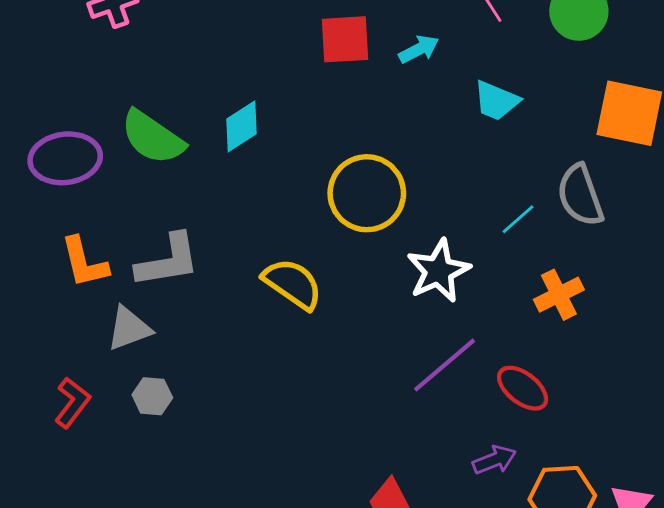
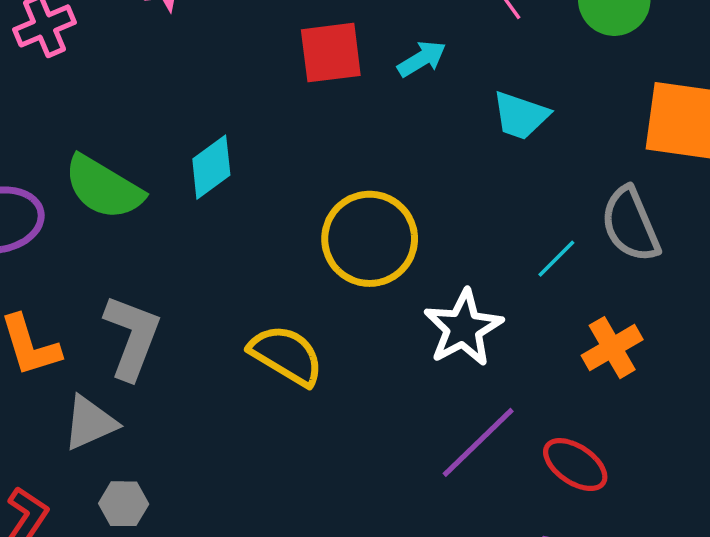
gray L-shape: (168, 261) -> (132, 337), turned -56

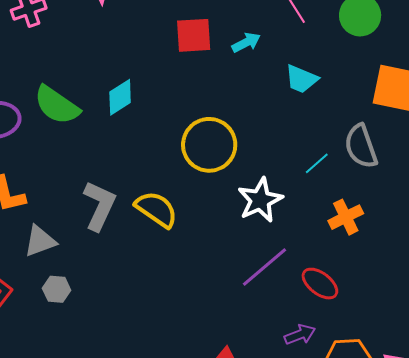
gray L-shape: (132, 337) -> (99, 206), moved

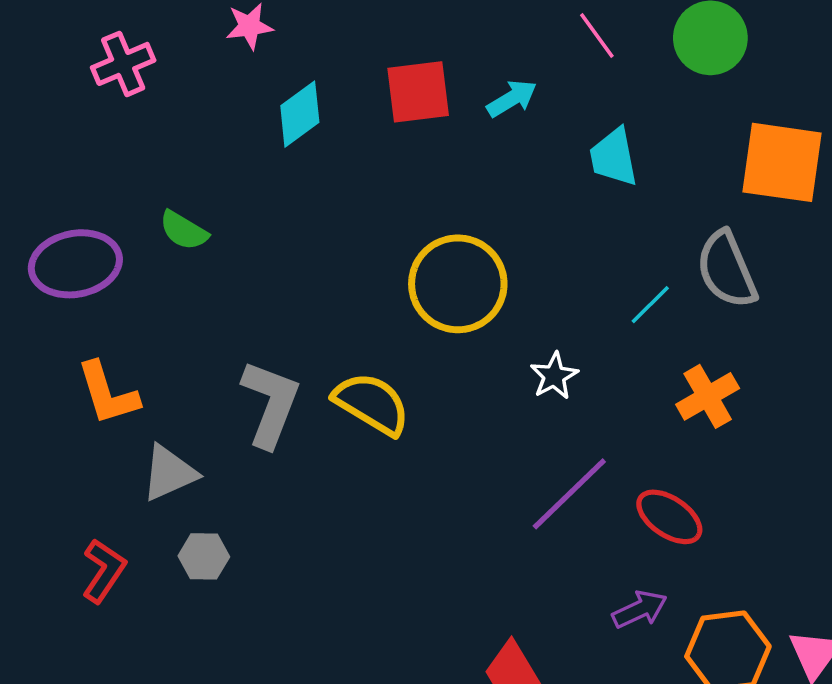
cyan trapezoid: (301, 79) -> (614, 157), turned 60
cyan diamond: (120, 97) -> (300, 114), moved
green semicircle: (57, 105) -> (184, 230), size x0.6
white star: (260, 200) -> (554, 376), size x0.6

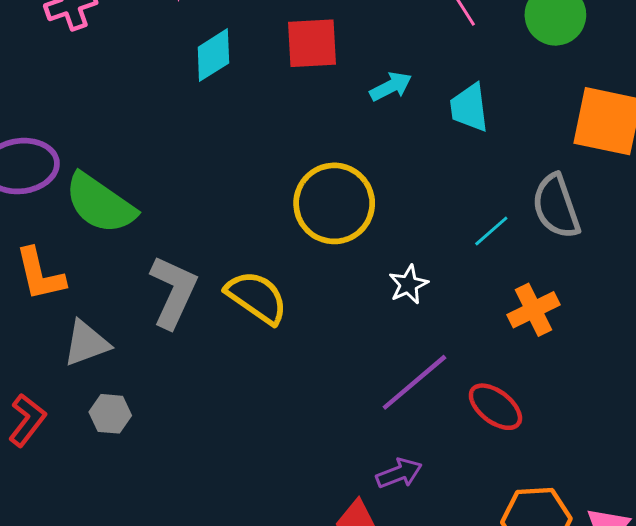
cyan arrow: (512, 99) -> (391, 86), moved
green semicircle: (184, 230) -> (100, 203), moved, size x1.8
purple arrow: (640, 609) -> (399, 473), moved

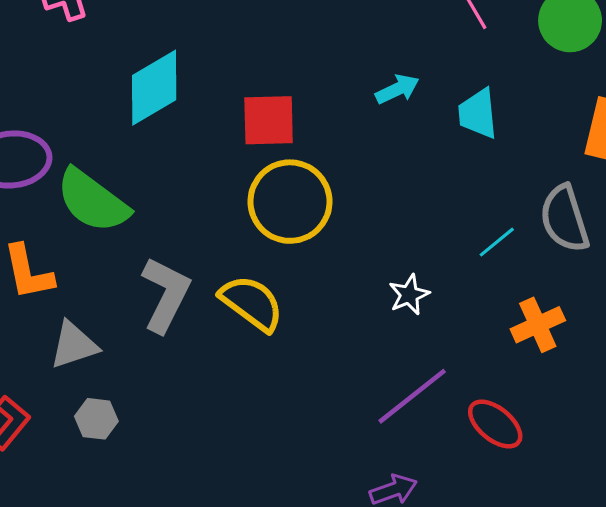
red square: (312, 43) -> (269, 120), moved
cyan diamond: (213, 55) -> (154, 88), moved, size x1.4
yellow circle: (334, 203) -> (290, 202), moved

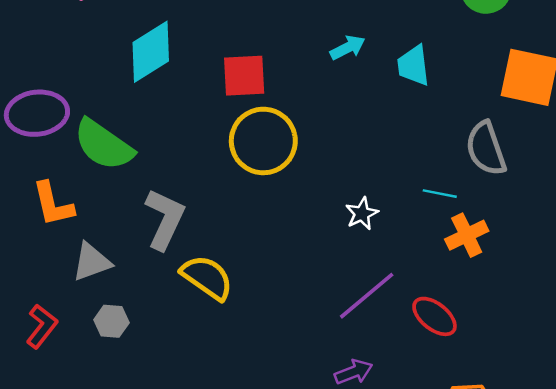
cyan line: (497, 242) -> (440, 194), moved, turned 52
yellow semicircle: (252, 303) -> (207, 277), moved

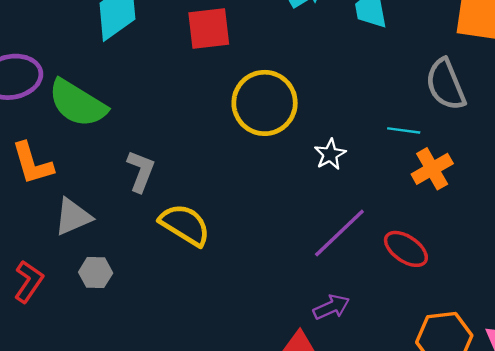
yellow circle: (263, 141) -> (265, 103), moved
gray L-shape: (165, 219) -> (141, 171), size x0.7

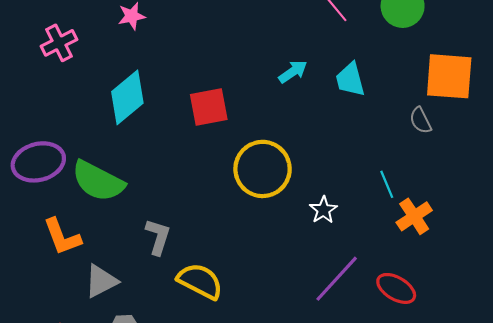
gray semicircle: (446, 84) -> (420, 120), moved, size x0.6
cyan line: (404, 130) -> (387, 184), turned 64

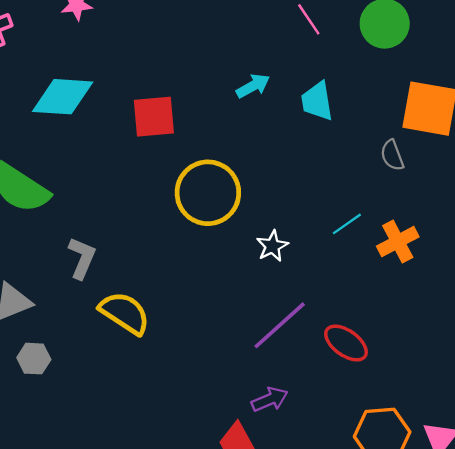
cyan diamond: (127, 97) -> (63, 97), turned 38
cyan line: (387, 184) -> (347, 224), turned 72
orange cross: (414, 216) -> (398, 242), moved

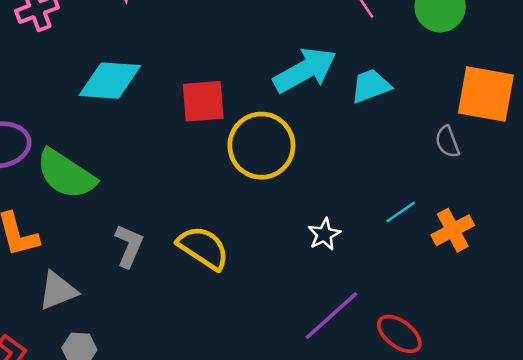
cyan arrow: (253, 86) -> (305, 70), size x1.8
cyan trapezoid: (317, 101) -> (371, 86), turned 78
yellow circle: (208, 193) -> (261, 146), moved
yellow semicircle: (125, 313) -> (203, 248), moved

